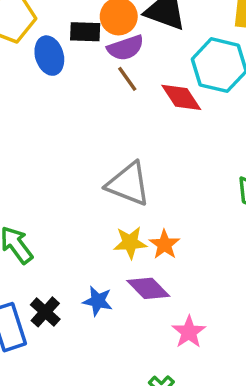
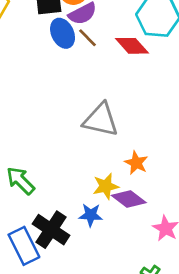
blue ellipse: (49, 56) -> (63, 33), moved
yellow star: (130, 243) -> (106, 186), moved
black cross: (45, 312) -> (51, 230), size x1.5

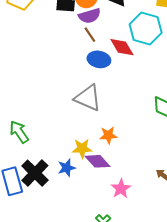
blue ellipse: (63, 33) -> (99, 59), moved, turned -65
orange star: (136, 163) -> (108, 135), turned 30
blue star: (91, 215) -> (67, 168), turned -30

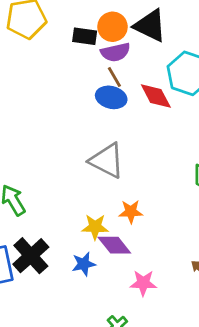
blue ellipse: (99, 59) -> (111, 97), moved
blue star: (67, 168) -> (84, 264), moved
pink star: (121, 189) -> (143, 283), turned 30

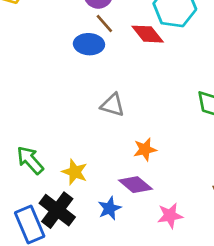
blue ellipse: (111, 97) -> (89, 44), moved
gray triangle: (107, 161) -> (113, 105), size x0.7
yellow star: (95, 227) -> (75, 172), moved, turned 30

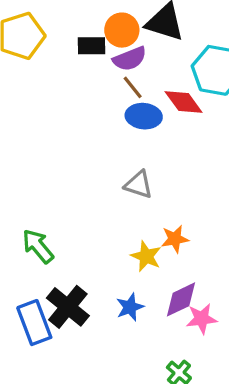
blue ellipse: (89, 44) -> (144, 116), moved
yellow star: (75, 172) -> (146, 256), moved
purple diamond: (135, 185) -> (181, 299), moved, turned -68

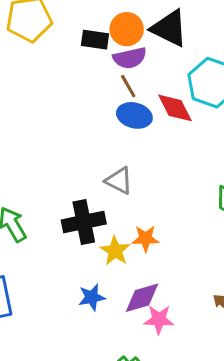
black cross: (68, 307) -> (84, 222), moved, turned 30

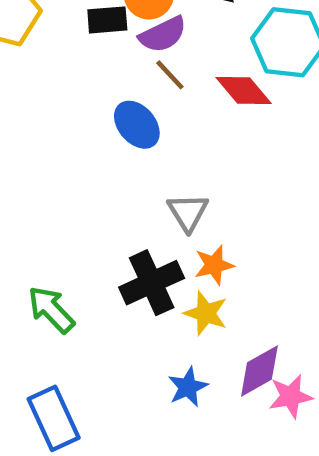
blue ellipse: (134, 115) -> (137, 125), moved, turned 48
gray triangle: (119, 181) -> (188, 212), turned 44
orange star: (146, 239) -> (214, 265), moved

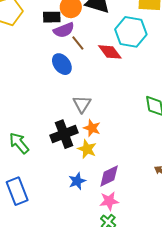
purple semicircle: (163, 34) -> (64, 30), moved
orange star: (214, 265) -> (92, 128), turned 30
pink star: (291, 396) -> (109, 201), moved

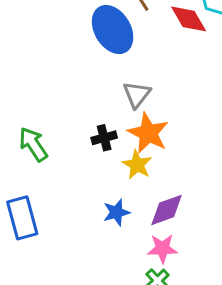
blue ellipse: (62, 64) -> (113, 29), size x1.4
orange star: (92, 128) -> (148, 133), size x1.5
black cross: (64, 134) -> (104, 138), size x0.6

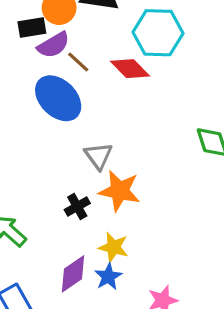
yellow star: (137, 165) -> (113, 247), moved
purple diamond: (167, 210) -> (73, 274), moved

